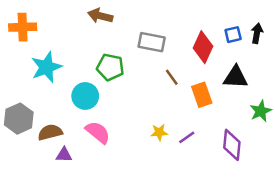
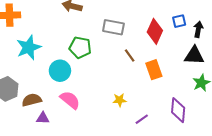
black arrow: (257, 33) -> (198, 29), moved
black triangle: (236, 77) -> (194, 56), moved
purple line: (187, 137) -> (142, 119), moved

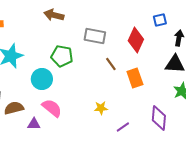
blue square: (179, 21) -> (160, 20), moved
purple triangle: (43, 118) -> (34, 124), moved

